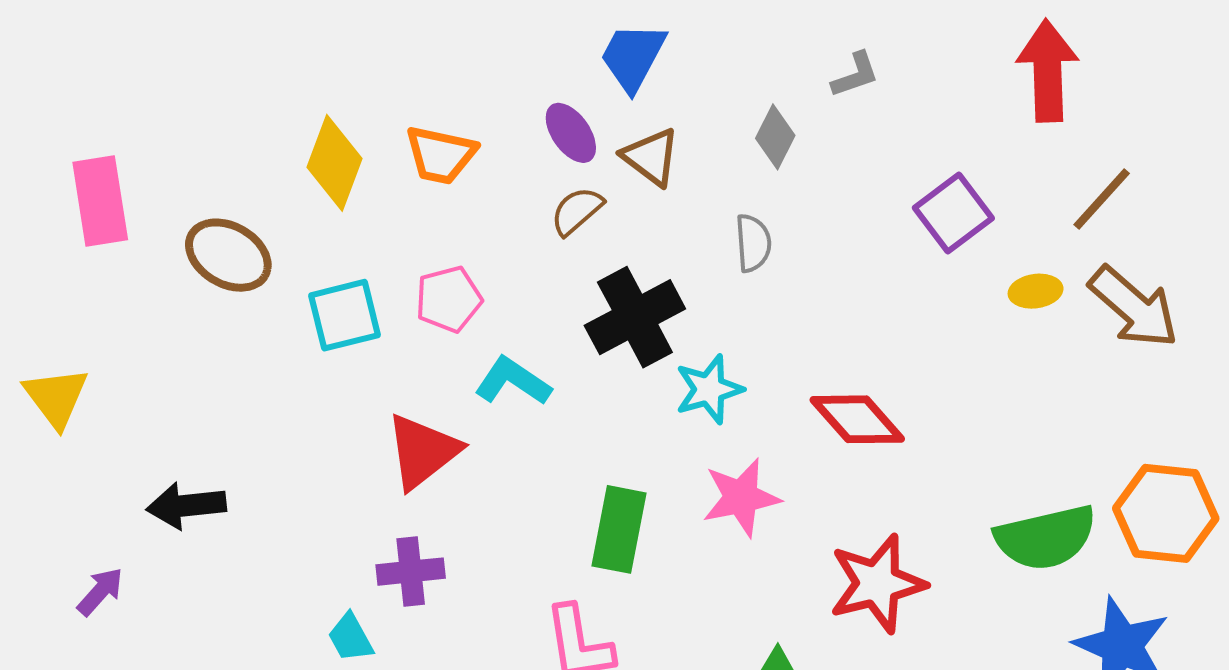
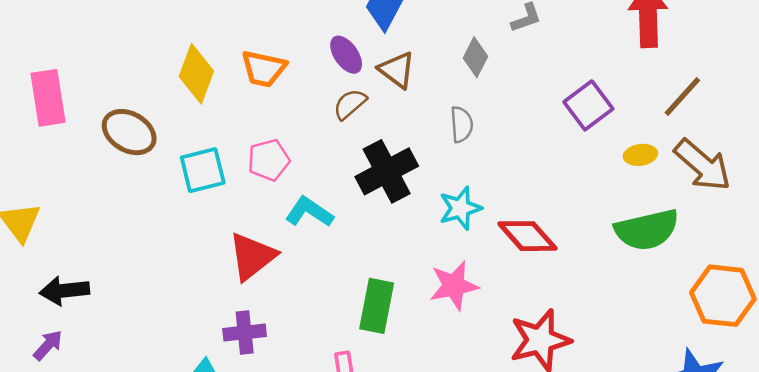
cyan star: (709, 389) -> (460, 208), moved
black arrow: (186, 505) -> (64, 291), moved
green semicircle: (1046, 537) -> (647, 230), moved

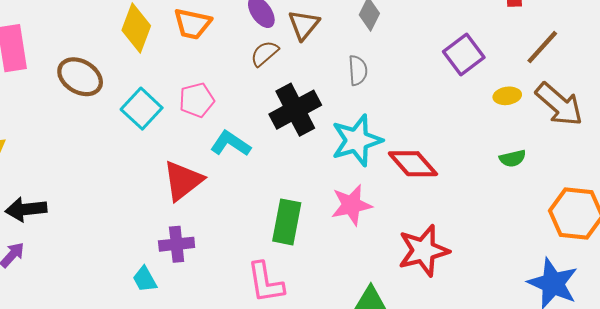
brown triangle: (397, 70) -> (304, 25), turned 32
cyan square: (203, 170) -> (142, 109), turned -33
cyan star: (460, 208) -> (357, 140), size x1.4
green semicircle: (647, 230) -> (513, 158), size x0.5

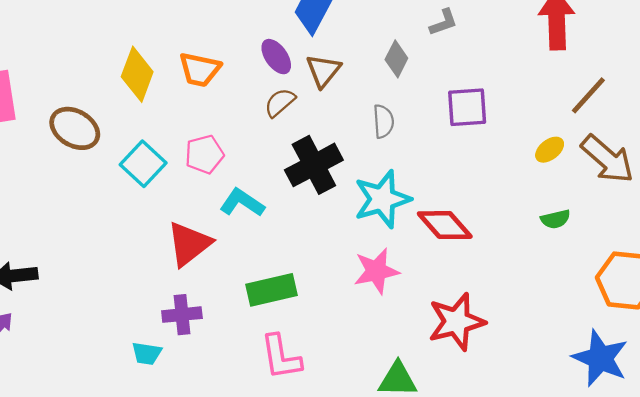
purple square: (464, 54) -> (467, 107), moved, turned 33
yellow ellipse: (507, 96) -> (550, 150), turned -30
green rectangle: (287, 222) -> (272, 290), moved, turned 66
cyan trapezoid: (145, 279) -> (147, 353), turned -52

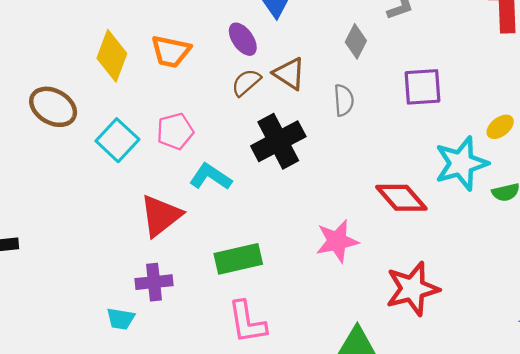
brown triangle: (323, 71) -> (289, 74), moved, turned -36
cyan star: (382, 199) -> (461, 163), moved

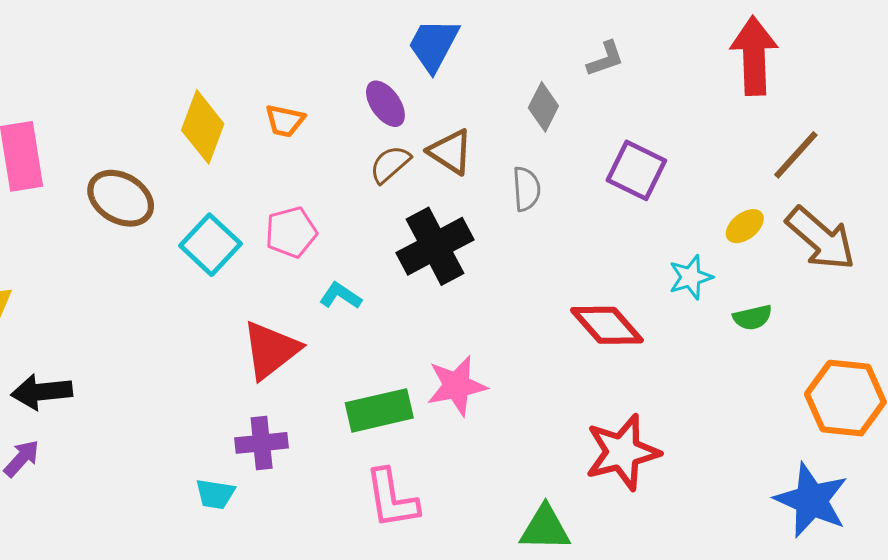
orange trapezoid: (171, 51) -> (285, 121), size x0.7
purple square: (422, 87) -> (636, 170), turned 30
cyan star: (461, 163) -> (691, 277), size x0.6
cyan L-shape: (211, 177) -> (341, 296), size x0.7
pink star: (337, 241) -> (457, 386), moved

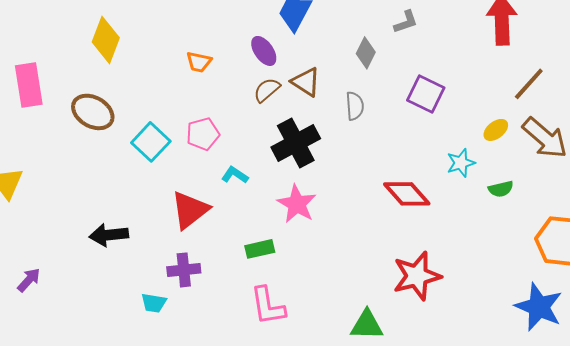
yellow diamond: (203, 127) -> (106, 40), moved
pink star: (457, 386) -> (297, 204), moved, turned -30
black arrow: (42, 392) -> (109, 235), moved
green rectangle: (379, 410) -> (260, 249), size x0.7

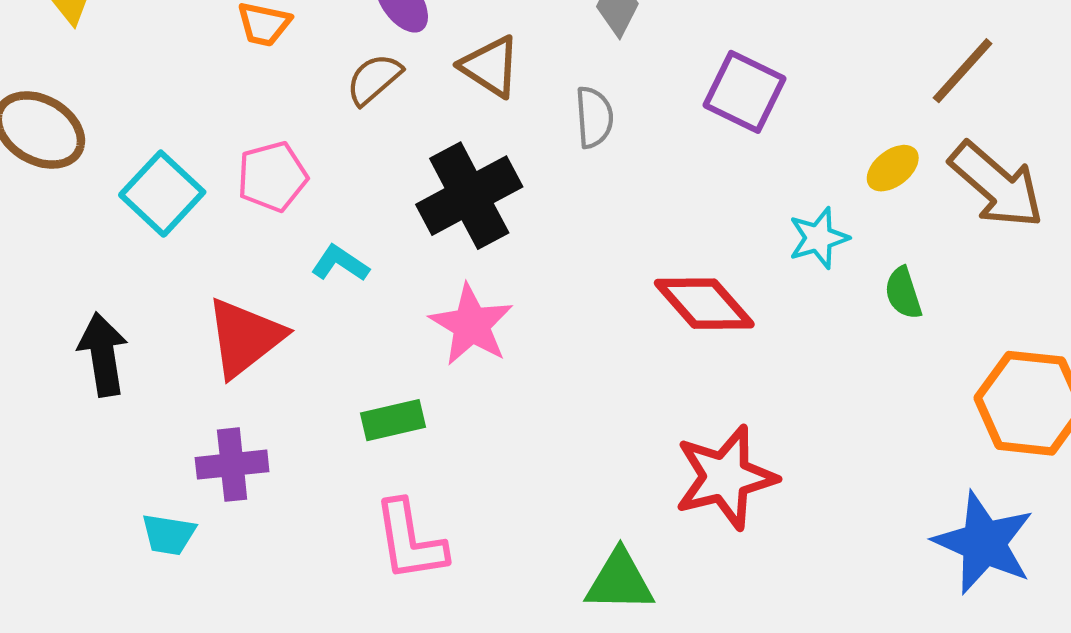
brown semicircle: (267, 90) -> (374, 79), moved
green semicircle: (501, 189) -> (903, 293), turned 85
black arrow: (109, 235) -> (103, 354), moved, turned 87

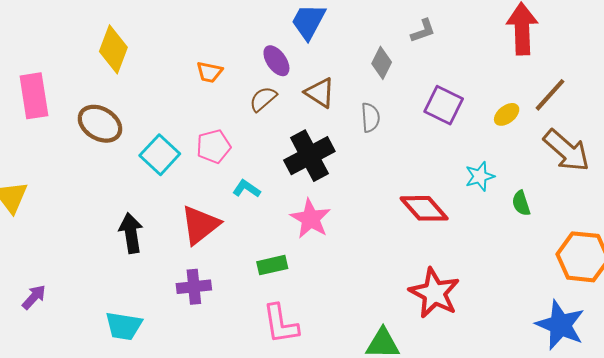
yellow ellipse: (893, 168) -> (507, 114), moved
red star: (725, 477) -> (434, 293), turned -30
cyan trapezoid: (169, 534) -> (124, 326), moved, size x1.4

